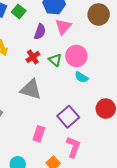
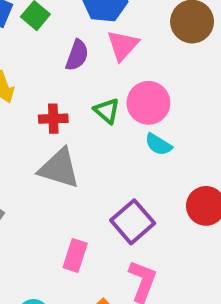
red cross: (33, 57) -> (53, 119), moved, turned 32

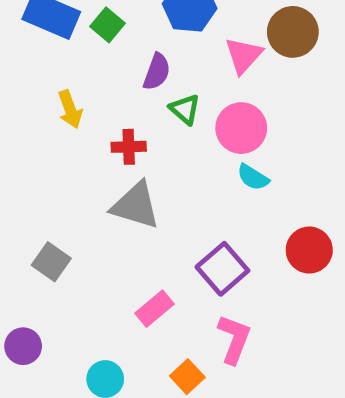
pink triangle: (123, 45) -> (244, 55), moved
green triangle: (107, 111) -> (185, 109), moved
pink rectangle: (75, 255) -> (154, 309), turned 32

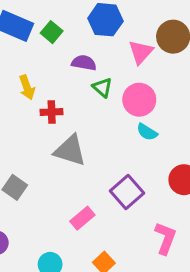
purple semicircle: (157, 72) -> (84, 63), turned -100
red cross: (129, 147) -> (52, 112), moved
pink L-shape: (234, 339) -> (165, 238), moved

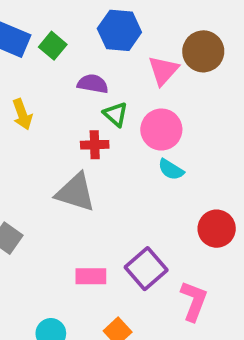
red cross: (52, 112) -> (95, 145), moved
purple square: (127, 192) -> (146, 269), moved
pink rectangle: (82, 218) -> (91, 276), turned 40

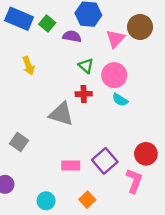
purple semicircle: (93, 84) -> (72, 36), moved
red cross: (95, 145) -> (84, 94), moved
red circle: (217, 229) -> (146, 154), moved

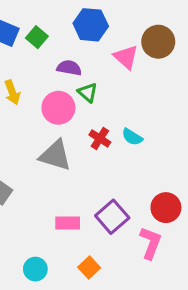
purple semicircle: (72, 36) -> (69, 68), moved
pink triangle: (115, 39) -> (126, 57), turned -30
pink circle: (114, 75) -> (58, 108), moved
red cross: (84, 94) -> (100, 138), moved, turned 35

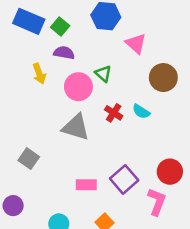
brown circle: (158, 42) -> (163, 78), moved
purple semicircle: (69, 68) -> (64, 53), moved

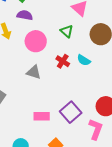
green triangle: (103, 74) -> (67, 31), moved
gray triangle: (76, 127) -> (34, 72), size x0.7

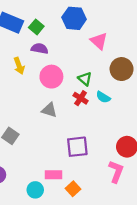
green triangle: (67, 31) -> (85, 79), moved
purple square: (71, 112) -> (77, 147), moved, turned 35
pink rectangle: (42, 116) -> (54, 175), moved

